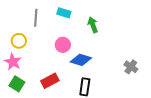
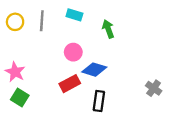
yellow circle: (19, 41) -> (15, 22), moved
gray cross: (131, 67) -> (154, 88), moved
red rectangle: (50, 81) -> (70, 84), moved

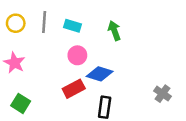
cyan rectangle: (74, 15) -> (72, 26), moved
pink star: (15, 72) -> (14, 63), moved

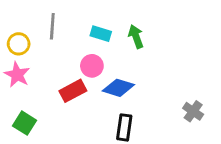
yellow circle: (16, 23) -> (19, 44), moved
cyan rectangle: (72, 26) -> (101, 34), moved
red rectangle: (74, 89) -> (73, 91), moved

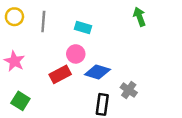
green arrow: (136, 37) -> (140, 17), moved
yellow circle: (19, 44) -> (14, 17), moved
gray cross: (193, 111) -> (129, 90), moved

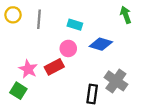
pink star: (14, 61) -> (28, 69), moved
blue diamond: (97, 72) -> (101, 44), moved
gray cross: (129, 90) -> (116, 81), size x1.5

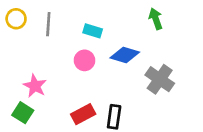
red rectangle: (54, 67) -> (83, 114), moved
gray cross: (116, 81) -> (160, 79), moved

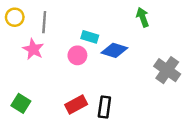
cyan rectangle: (93, 31) -> (90, 37), moved
gray cross: (160, 79) -> (167, 70), moved
pink star: (35, 86) -> (33, 49), moved

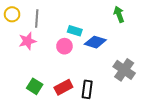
pink star: (33, 49) -> (27, 41), turned 30
gray cross: (167, 70) -> (124, 70), moved
green square: (21, 103) -> (35, 86), moved

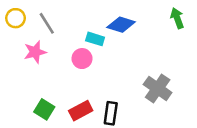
green arrow: (119, 14) -> (177, 18), moved
gray line: (37, 18) -> (47, 23), turned -36
blue diamond: (95, 42) -> (121, 25), moved

